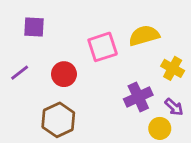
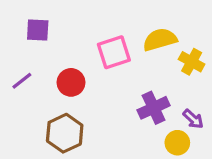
yellow cross: (173, 68) -> (192, 62), moved

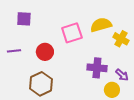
purple line: (22, 81) -> (14, 51), turned 32
purple cross: (154, 108) -> (97, 68), turned 30

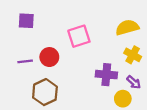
yellow semicircle: (101, 25) -> (127, 27), moved
yellow cross: (121, 39) -> (133, 55), moved
purple line: (14, 51) -> (25, 61), moved

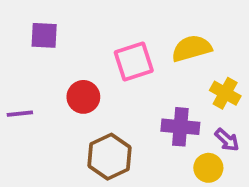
yellow semicircle: (127, 27) -> (192, 48), moved
purple line: (25, 61) -> (20, 114), moved
brown hexagon: (45, 92) -> (109, 157), moved

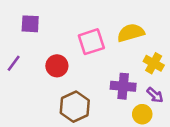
purple line: (20, 114) -> (14, 63), moved, turned -48

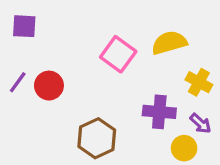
purple square: (30, 24) -> (24, 26), moved
pink square: (91, 42) -> (118, 54), turned -36
red circle: (57, 66) -> (49, 86), moved

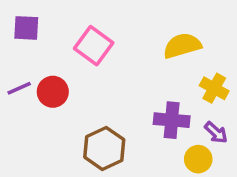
pink square: (118, 54) -> (94, 46), moved
purple line: (18, 82) -> (19, 88), turned 30

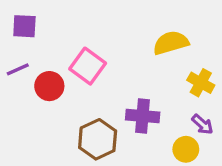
pink square: (94, 46) -> (88, 66), moved
purple line: (19, 88) -> (18, 69), moved
purple cross: (172, 120) -> (143, 116), moved

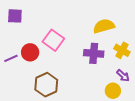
purple line: (18, 69) -> (11, 58), moved
purple cross: (143, 116) -> (94, 53), moved
brown hexagon: (98, 139) -> (46, 85), moved

